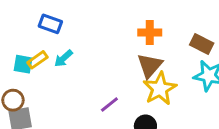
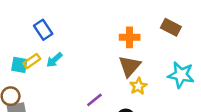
blue rectangle: (50, 24) -> (43, 30), turned 36
brown rectangle: (202, 44) -> (171, 27), moved
yellow star: (160, 89) -> (138, 86), size x0.6

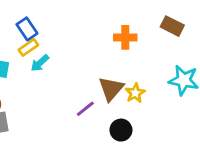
yellow rectangle: (32, 61) -> (28, 47), moved
brown triangle: (130, 66) -> (111, 89), moved

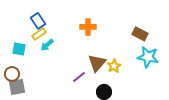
brown rectangle: (172, 26) -> (140, 34), moved
orange cross: (125, 37) -> (88, 27), moved

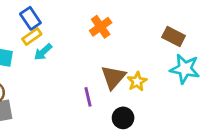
orange cross: (88, 27) -> (101, 27), turned -35
purple line: (79, 77) -> (88, 97), turned -64

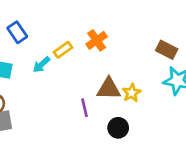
blue rectangle: (30, 18) -> (17, 32), moved
yellow rectangle: (32, 37) -> (63, 50), moved
brown triangle: (113, 77) -> (109, 89), turned 50

